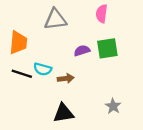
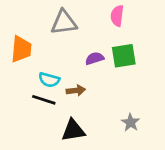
black line: (22, 74) -> (44, 100), moved

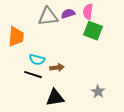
green square: (124, 56) -> (93, 31), moved, turned 30
purple semicircle: (95, 58) -> (68, 14), moved

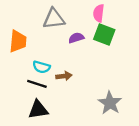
purple semicircle: (68, 14) -> (76, 38), moved
gray star: (98, 92) -> (110, 103), size x1.5
black triangle: (55, 98) -> (38, 110), moved

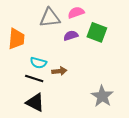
pink semicircle: (99, 13) -> (76, 13), moved, turned 63
black triangle: (38, 110) -> (35, 102), turned 36

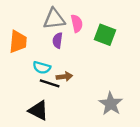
pink semicircle: (76, 13) -> (77, 23), moved, turned 98
purple semicircle: (71, 36) -> (58, 40), moved, turned -64
black line: (34, 78) -> (50, 83), moved

